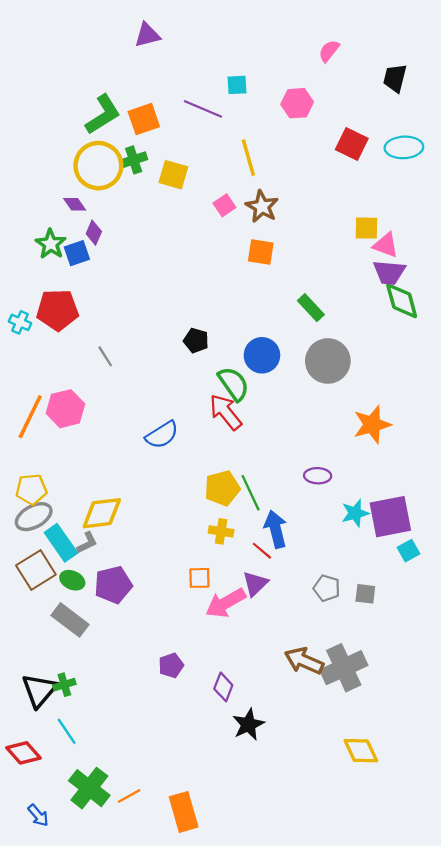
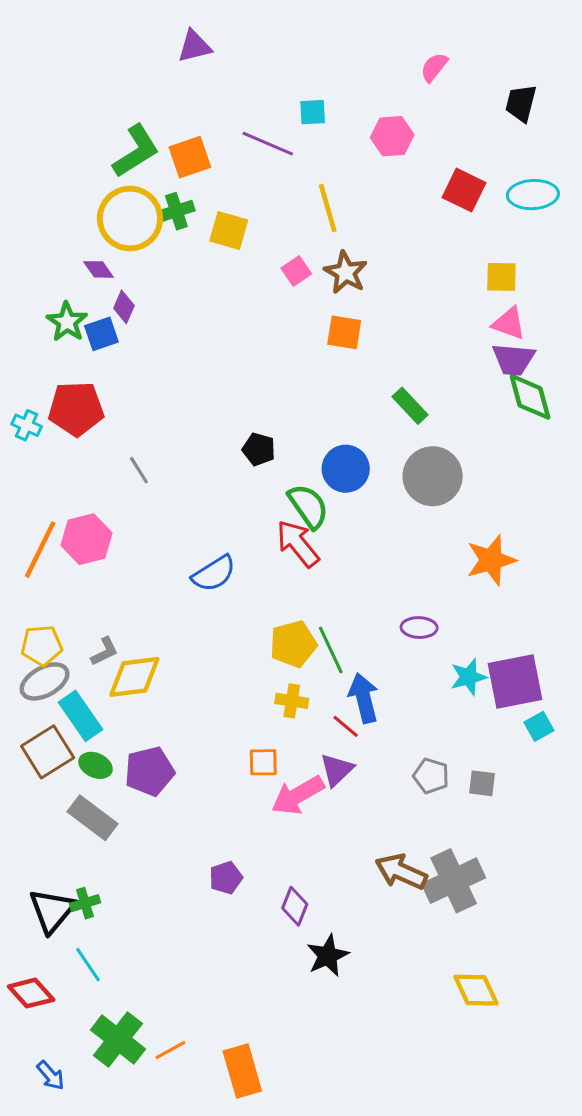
yellow square: (366, 228) -> (501, 277), moved
gray L-shape: (87, 543) -> (104, 651), moved

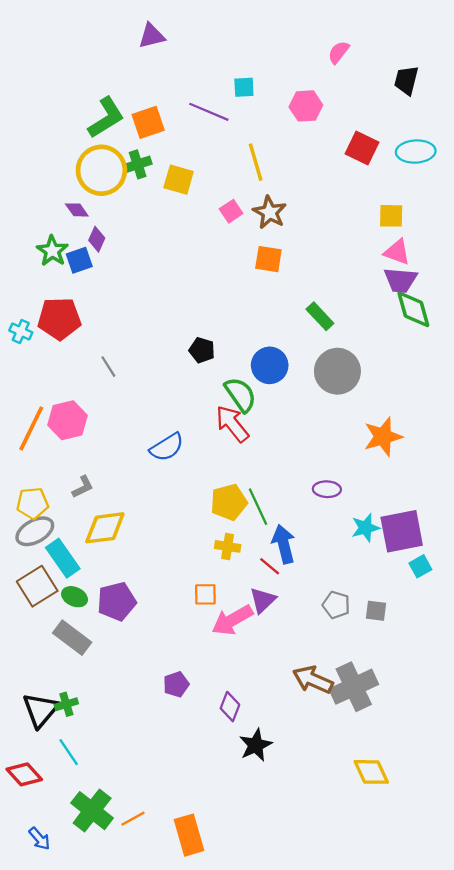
gray L-shape: (104, 651) -> (83, 487), moved

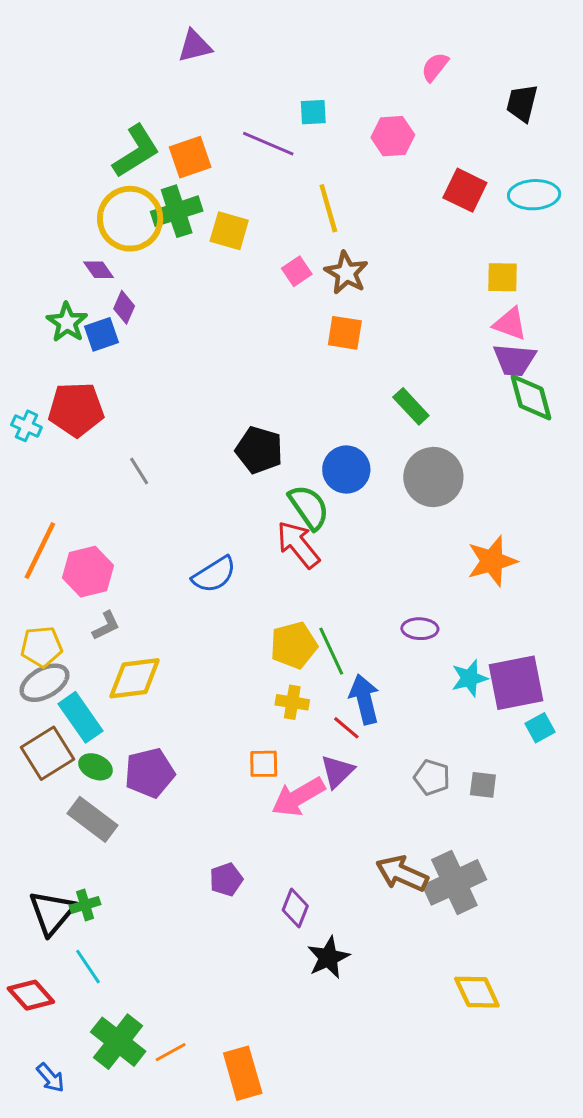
green cross: (138, 164) -> (177, 211), size x1.4
black pentagon: (202, 350) -> (259, 450), size x1.4
pink hexagon: (68, 420) -> (88, 572), moved

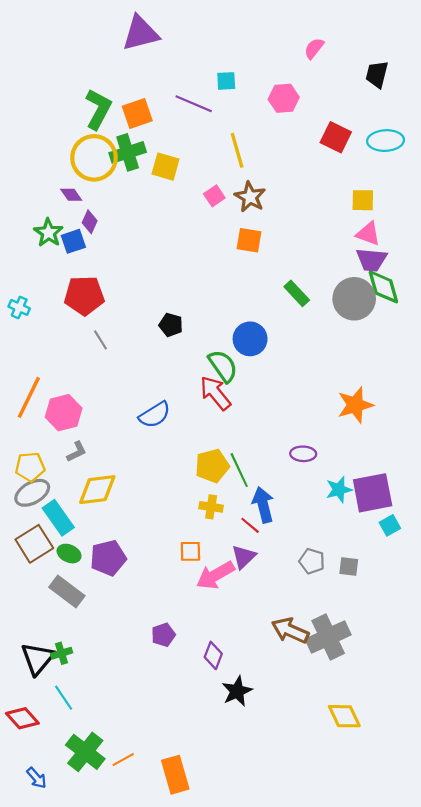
purple triangle: (195, 46) -> (141, 33), size x1.5
green L-shape: (136, 151) -> (98, 109), turned -30
red pentagon: (76, 409) -> (84, 296), moved
black pentagon: (259, 450) -> (171, 325), moved, size x0.7
gray circle: (433, 477) -> (354, 299), moved

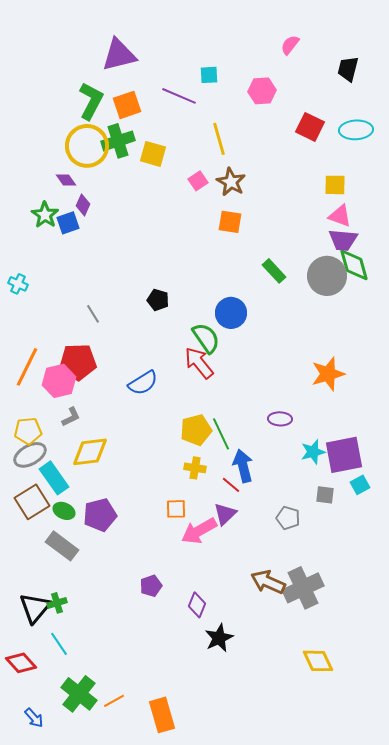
purple triangle: (141, 33) -> (119, 55), moved
red pentagon: (84, 296) -> (78, 362), moved
gray square: (349, 567) -> (325, 495), moved

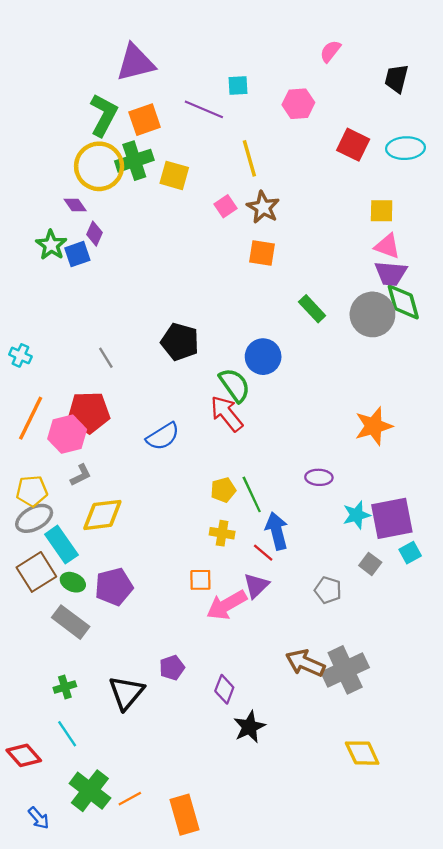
cyan cross: (18, 284) -> (20, 355), moved
black pentagon: (158, 300) -> (180, 342), size x1.5
yellow pentagon: (196, 430) -> (223, 490), size x0.7
gray square: (325, 495) -> (370, 564), turned 30
black triangle: (35, 608) -> (126, 693), moved

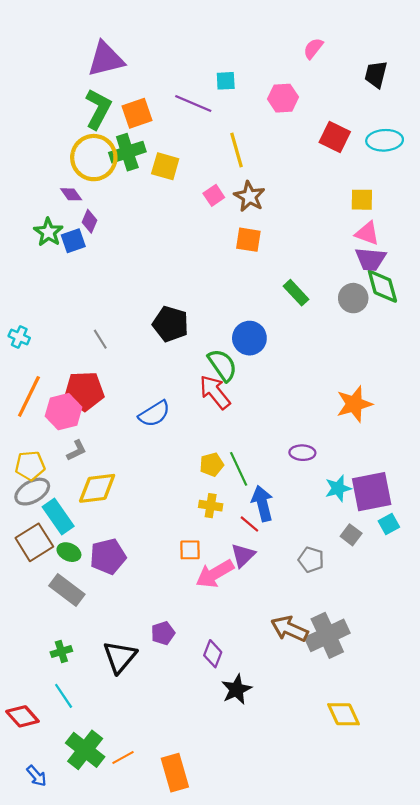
purple triangle: (135, 63) -> (106, 59), moved
gray circle: (372, 314) -> (353, 298), size x0.7

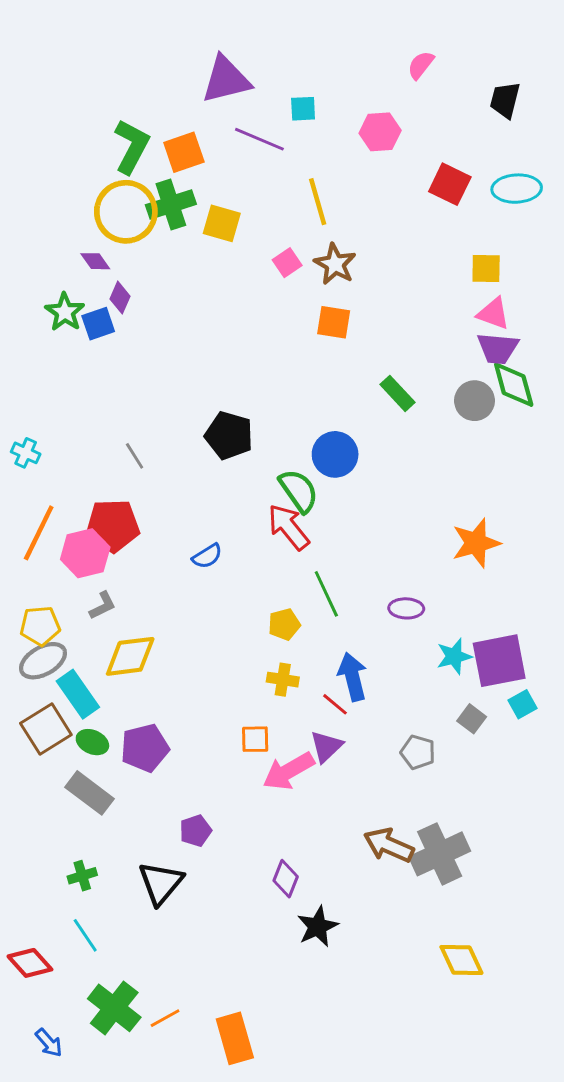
purple triangle: (106, 59) -> (226, 80), moved
blue semicircle: (154, 414) -> (207, 556), size x0.7
green line: (239, 469) -> (326, 594), moved
purple pentagon: (163, 633) -> (196, 831), moved

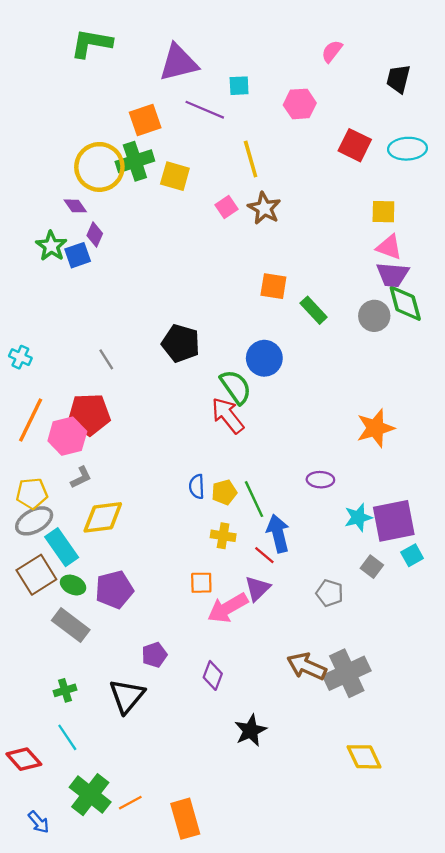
green L-shape: (132, 146) -> (91, 43), moved, turned -108
orange square: (334, 322) -> (273, 286), moved
blue semicircle: (207, 556) -> (197, 487), moved, turned 120
green line: (326, 594) -> (254, 499), moved
purple diamond: (286, 879) -> (213, 675), moved

